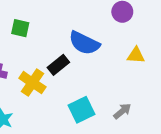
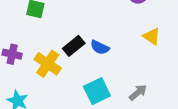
blue semicircle: (84, 43) -> (100, 47), moved, size x0.6
yellow triangle: (136, 55) -> (152, 36), turned 30

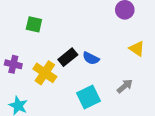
gray arrow: (138, 92) -> (125, 86), moved

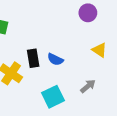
black rectangle: (68, 57) -> (33, 58), turned -60

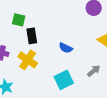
black rectangle: (33, 58) -> (32, 36), moved

